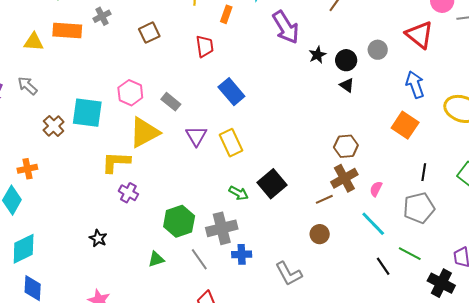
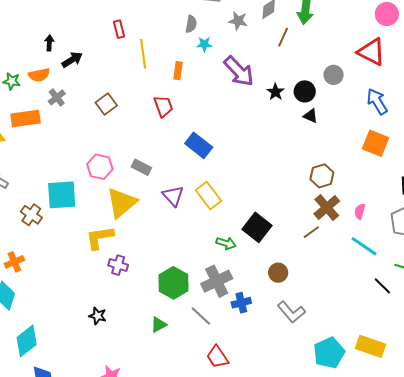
brown circle: (320, 234) -> (278, 273), moved

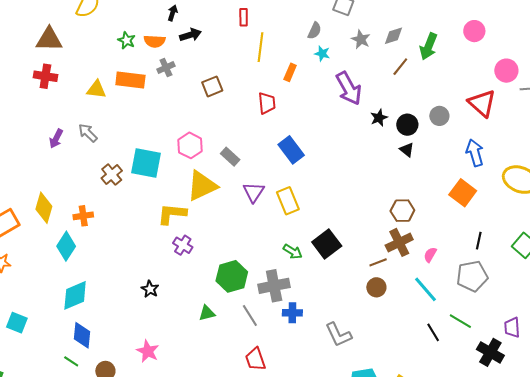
brown circle: (278, 273) -> (376, 287), moved

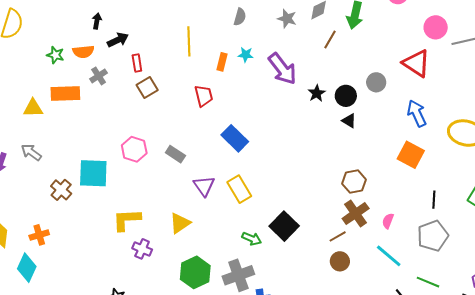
red rectangle: (244, 17) -> (137, 63), moved
cyan star: (322, 54) -> (246, 55), moved
yellow triangle: (202, 186) -> (180, 223), moved, size x0.7

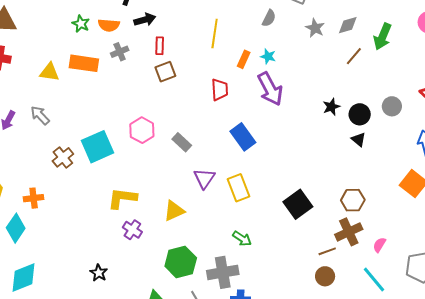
purple arrow: (282, 69) -> (270, 89), moved
cyan square: (93, 173) -> (97, 147), turned -36
black square: (284, 226) -> (298, 204), moved

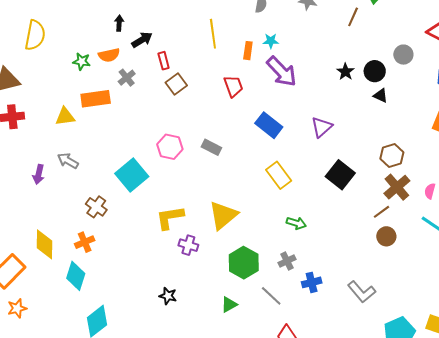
brown cross: (63, 157) -> (96, 207), moved
purple triangle: (204, 178) -> (322, 127), moved, turned 30
yellow triangle: (174, 211) -> (223, 215), size x1.4
gray cross: (223, 272) -> (287, 261), size x0.6

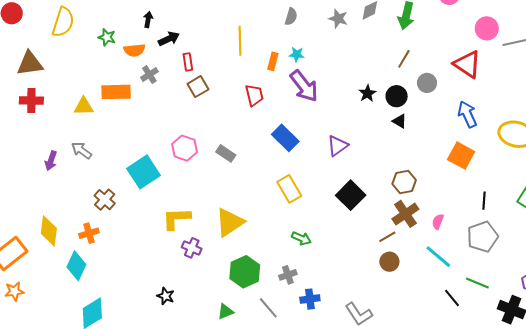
brown line: (353, 17) -> (404, 59), moved
green star: (82, 61) -> (107, 37), moved

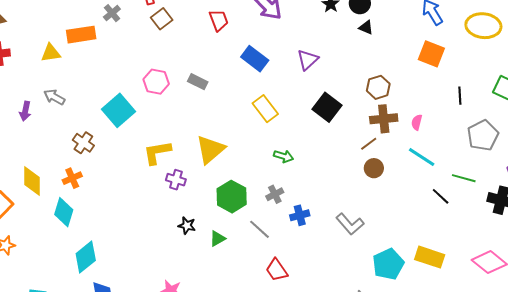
brown cross: (405, 214) -> (384, 119), turned 36
gray pentagon: (482, 237) -> (483, 135), moved
black star: (166, 296) -> (187, 226), moved

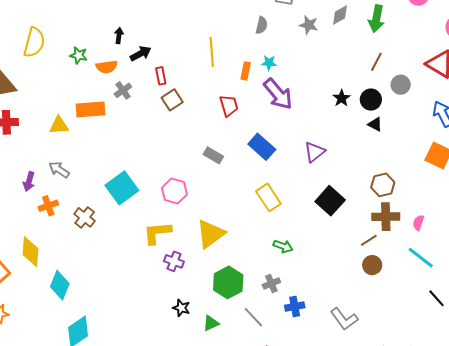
pink hexagon: (156, 82) -> (174, 191), moved
gray rectangle: (198, 82) -> (213, 155), moved
orange cross: (72, 178) -> (48, 206), moved

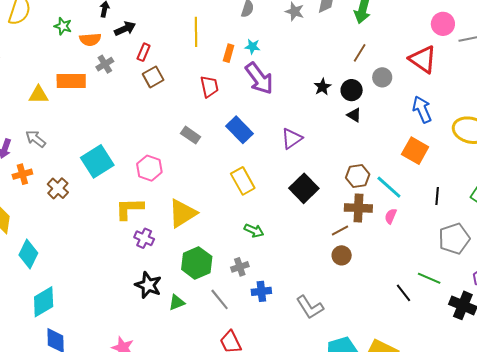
red rectangle: (161, 76) -> (144, 52), turned 30
cyan line: (421, 258) -> (389, 187), moved
black star: (181, 308) -> (148, 285), size x1.5

